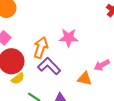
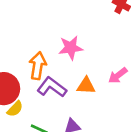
orange triangle: (85, 79) -> (86, 86), moved

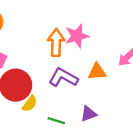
orange arrow: (38, 66) -> (56, 43), moved

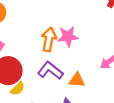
orange triangle: (97, 72) -> (77, 80), moved

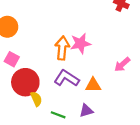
yellow semicircle: (18, 89) -> (36, 99), turned -64

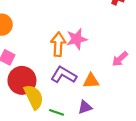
yellow semicircle: (36, 99) -> (34, 97), size x1.6

